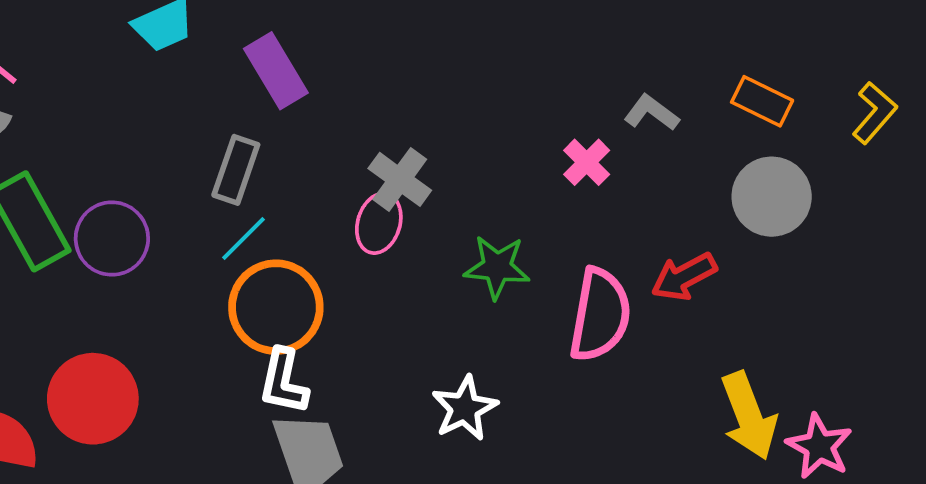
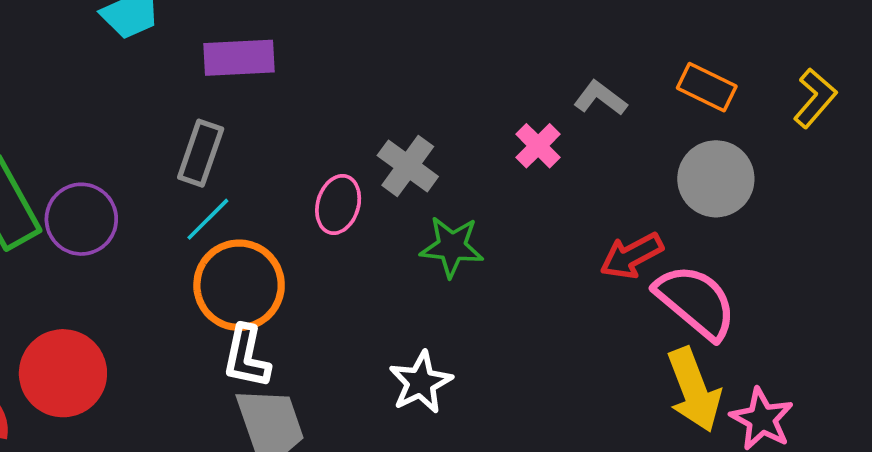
purple rectangle: (276, 71) -> (239, 58), turned -62
gray cross: (400, 179) -> (408, 166), moved
pink semicircle: (600, 315) -> (696, 302), moved, turned -60

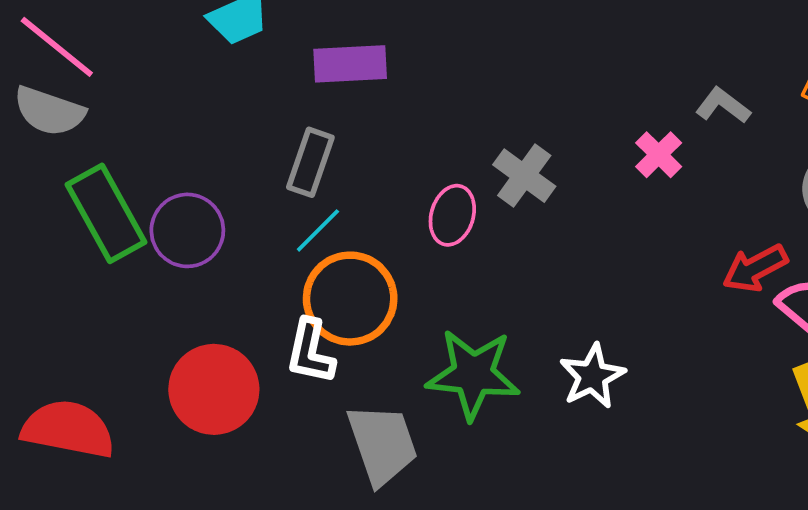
green star: (452, 247) -> (473, 374), moved, size x1.4
white L-shape: (246, 357) -> (310, 352), moved
red circle: (63, 373) -> (214, 389), moved
white star: (421, 382) -> (592, 376), moved

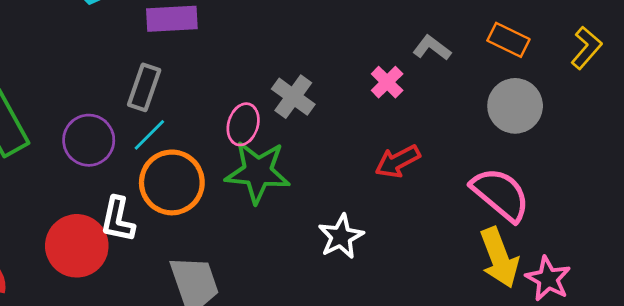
purple circle: (187, 230) -> (89, 140), moved
red arrow: (755, 268) -> (398, 161), moved
white L-shape: (310, 352) -> (118, 219), moved
green star: (473, 374) -> (258, 172), moved

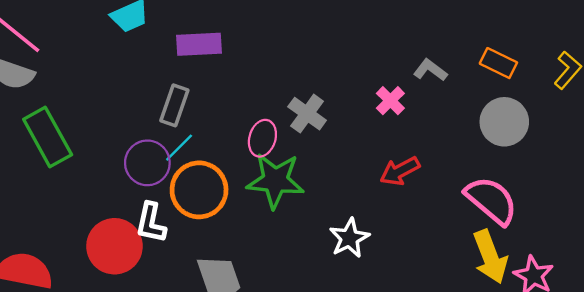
purple circle: (89, 140) -> (147, 163), moved

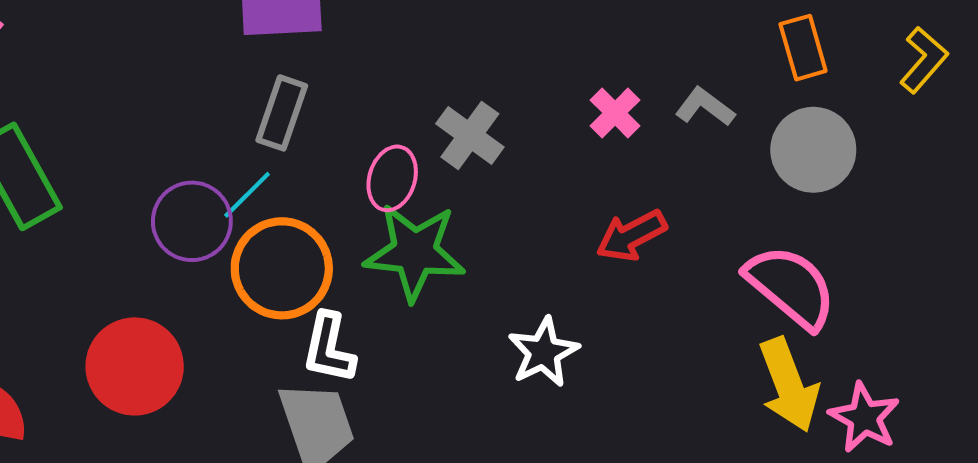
orange rectangle: (498, 63) -> (803, 48), turned 48
gray L-shape: (430, 70) -> (705, 107), moved
gray rectangle: (174, 105) -> (282, 113), moved
white L-shape: (151, 223) -> (329, 348), moved

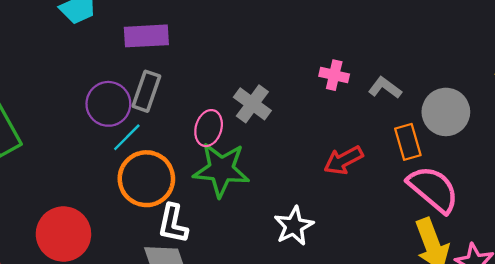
orange rectangle: (803, 48) -> (408, 142), moved
pink cross: (615, 113) -> (334, 75), moved, turned -32
purple circle: (192, 221) -> (108, 104), moved

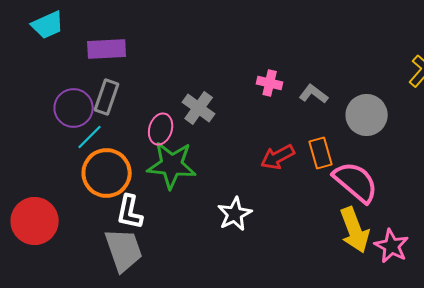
orange rectangle: (408, 142) -> (321, 153), moved

